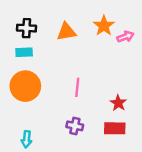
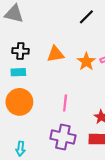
orange star: (104, 26) -> (86, 62), moved
purple cross: (75, 126) -> (63, 137), size x1.6

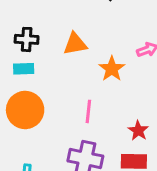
orange star: (86, 62) -> (112, 69), moved

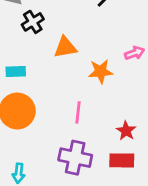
black cross: (27, 39) -> (33, 22), moved, turned -35
orange star: (112, 69) -> (101, 71), turned 30

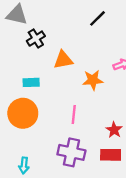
cyan rectangle: (16, 71) -> (31, 82), moved

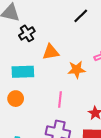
cyan rectangle: (31, 82) -> (23, 72), size x1.5
orange circle: (23, 113) -> (16, 99), size x0.6

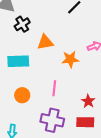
orange circle: (16, 99) -> (22, 95), moved

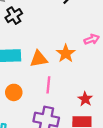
orange triangle: (45, 42) -> (39, 59), moved
orange star: (70, 59) -> (66, 53), turned -30

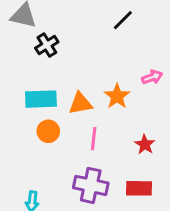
orange circle: (14, 92) -> (48, 131), moved
red star: (85, 99) -> (145, 144), moved

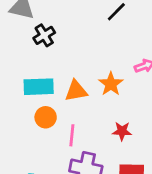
pink line: (94, 139) -> (72, 135), moved
red star: (145, 144) -> (122, 131), moved, turned -30

